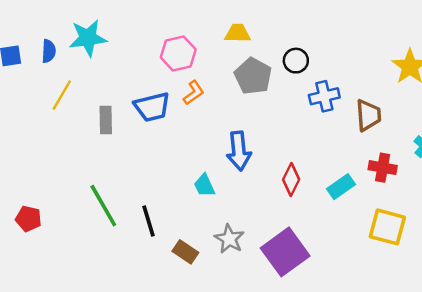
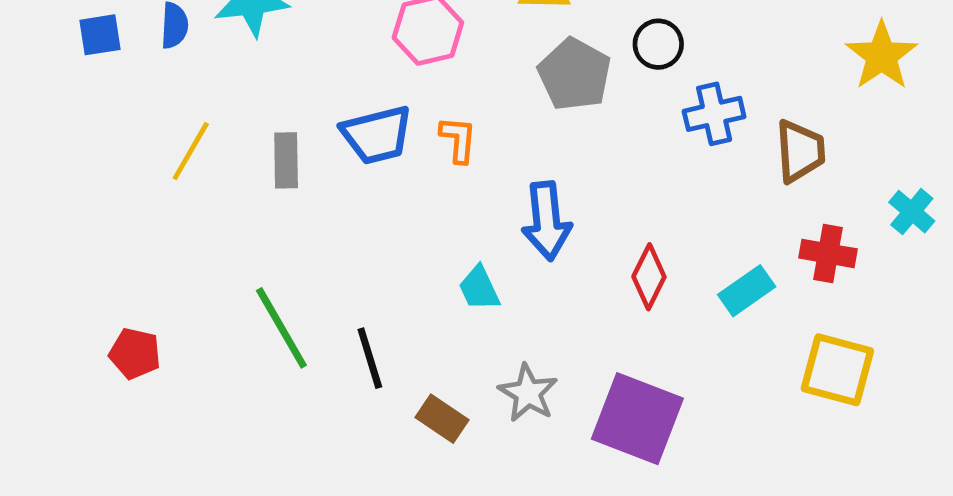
orange L-shape: (194, 93) -> (458, 139), moved, turned -50
yellow line: (62, 95) -> (191, 151), moved
purple square: (285, 252) -> (637, 419), turned -33

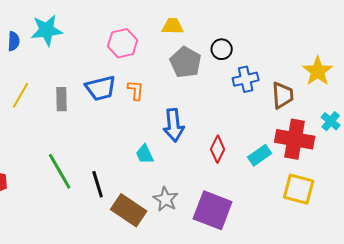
yellow star: (882, 56) -> (318, 71), moved
red cross: (828, 253) -> (295, 139), size x1.6
brown rectangle: (442, 419) -> (129, 210), size x1.6

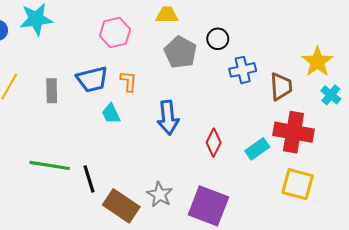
cyan cross: (331, 121) -> (331, 95), moved
cyan trapezoid: (145, 154) -> (111, 114), moved
green line: (60, 171) -> (50, 165), turned -51

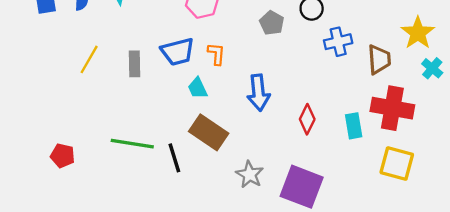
gray pentagon: (180, 52) -> (272, 23), size x0.7
cyan rectangle: (257, 149) -> (354, 126), turned -65
brown rectangle: (121, 206) -> (209, 132), moved

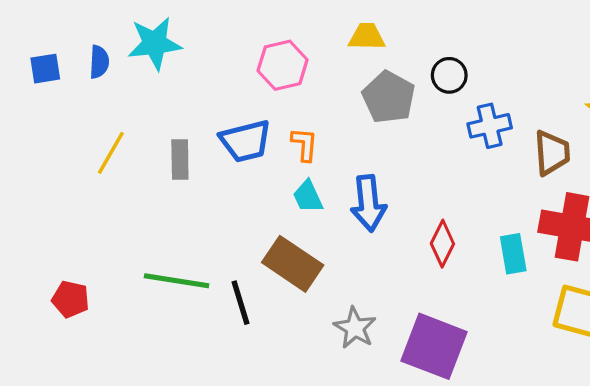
gray pentagon: (272, 23) -> (389, 97), size x1.4
cyan trapezoid: (198, 88) -> (308, 197), moved

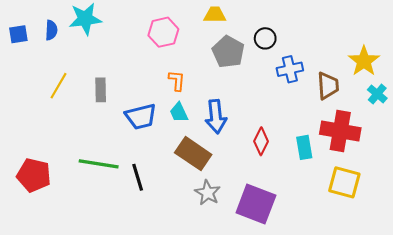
blue trapezoid: (246, 141) -> (141, 117), moved
brown rectangle: (293, 264) -> (193, 154), moved
red pentagon: (71, 299) -> (34, 175), size x1.5

